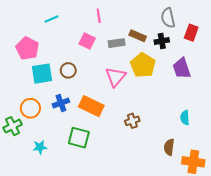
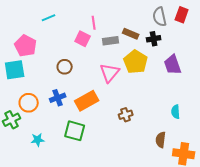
pink line: (99, 16) -> (94, 23), moved
red rectangle: (191, 33) -> (182, 15), moved
cyan square: (42, 74) -> (15, 70), moved
orange rectangle: (91, 106) -> (87, 101), turned -55

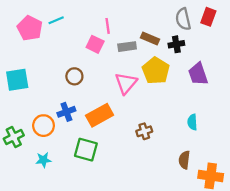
pink pentagon: (26, 46) -> (30, 28), moved
orange circle: (29, 103) -> (44, 126), moved
cyan semicircle: (176, 112) -> (192, 122), moved

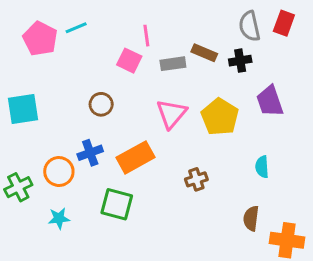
yellow pentagon: (156, 71) -> (220, 117), moved

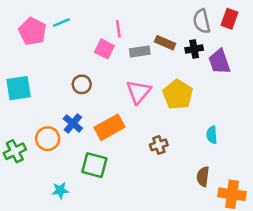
purple trapezoid: (270, 101) -> (219, 62), moved
blue cross: (90, 153) -> (73, 123), turned -30
cyan star: (59, 218) -> (60, 190), moved

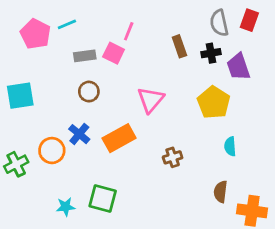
pink line: (118, 29) -> (129, 31), turned 30
brown rectangle: (165, 43) -> (179, 46), turned 48
gray rectangle: (140, 52) -> (85, 56), moved
yellow pentagon: (178, 94) -> (214, 102), moved
green square: (94, 165) -> (103, 199), moved

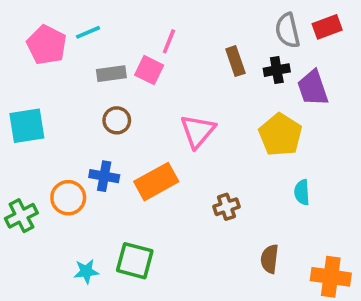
red rectangle: (249, 20) -> (327, 27), turned 50
blue cross: (79, 134) -> (104, 176), turned -30
brown semicircle: (221, 192) -> (270, 259), moved

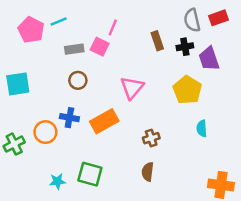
brown semicircle: (270, 259) -> (148, 172), moved

